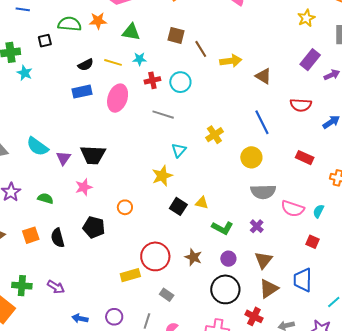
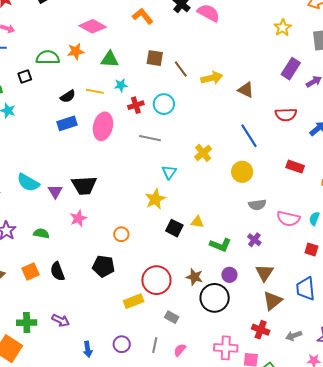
gray semicircle: (263, 192) -> (257, 205), size x0.7
black pentagon: (94, 227) -> (103, 266), moved
black circle: (225, 289) -> (215, 298), moved
blue arrow: (80, 318) -> (88, 349), turned -105

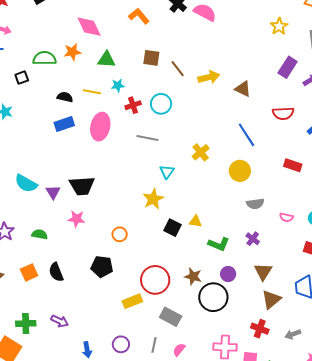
pink diamond: (93, 26) -> (89, 27), turned 36
black semicircle: (68, 96) -> (65, 97), turned -133
pink star: (78, 218) -> (76, 219), turned 30
pink semicircle: (288, 219) -> (286, 217), size x0.6
gray rectangle: (172, 317) -> (171, 317), size x1.5

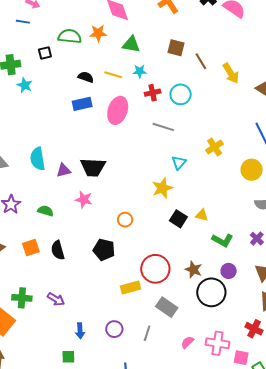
yellow arrow: (209, 77) -> (231, 73), turned 65
cyan semicircle: (26, 183) -> (38, 159), turned 45
purple triangle: (53, 192) -> (64, 170), turned 42
pink semicircle: (179, 350) -> (187, 342), moved

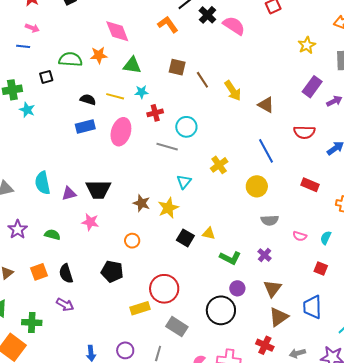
cyan circle: (181, 94) -> (186, 127), moved
brown star: (194, 270) -> (142, 203), moved
purple arrow: (56, 299) -> (65, 305), moved

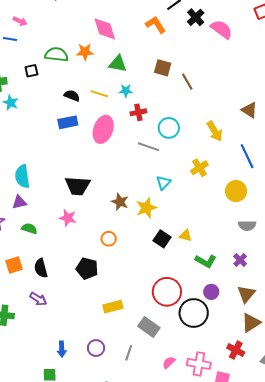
yellow arrow: (233, 91) -> (215, 131), moved
purple triangle: (69, 194) -> (19, 202), moved
red circle: (164, 289) -> (167, 292), moved

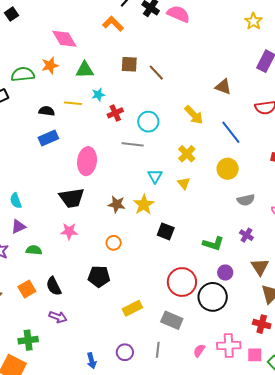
pink ellipse: (103, 129) -> (87, 161), moved
cyan semicircle: (22, 176) -> (16, 201), size x0.7
yellow triangle: (186, 236) -> (184, 183), moved, turned 48

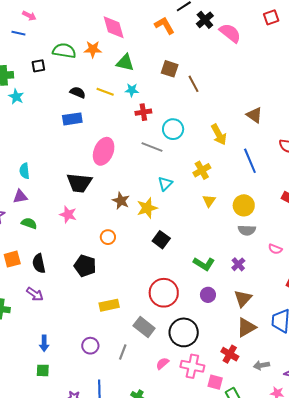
yellow circle: (228, 169) -> (244, 205), moved
yellow triangle: (184, 183) -> (209, 201), moved
black circle: (213, 297) -> (184, 332), moved
blue arrow: (92, 361) -> (44, 343), moved

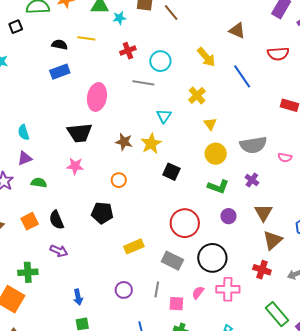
cyan star: (132, 90) -> (119, 18), moved
yellow circle: (244, 205) -> (216, 154), moved
gray semicircle: (247, 230) -> (253, 145), size x1.5
pink square: (215, 382) -> (176, 304), moved

